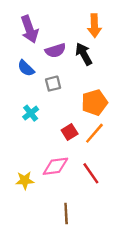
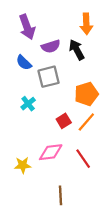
gray square: (53, 84) -> (49, 77), size x1.5

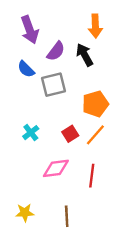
purple semicircle: (51, 46) -> (56, 51), turned -36
cyan cross: (28, 104) -> (31, 133), moved
red line: (83, 159) -> (92, 176), turned 42
yellow star: (23, 165) -> (25, 213), moved

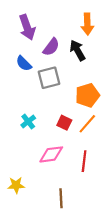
red square: (70, 134) -> (64, 123), turned -32
yellow star: (25, 213) -> (16, 185), moved

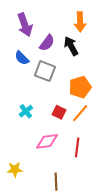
gray square: (49, 78) -> (45, 71), turned 35

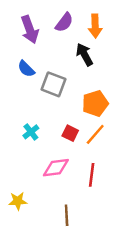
purple semicircle: (47, 43) -> (64, 22), moved

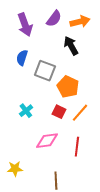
orange arrow: (95, 26) -> (80, 22), turned -102
blue semicircle: (26, 69) -> (22, 58), turned 63
orange pentagon: (95, 103) -> (68, 87), moved, turned -30

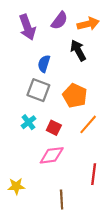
blue semicircle: (22, 58) -> (44, 64), moved
gray square: (45, 71) -> (38, 90), moved
red square: (59, 112) -> (54, 128), moved
red line: (77, 147) -> (94, 174), moved

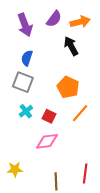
blue semicircle: (44, 64) -> (27, 58), moved
gray square: (38, 90) -> (23, 82), moved
red line: (94, 174) -> (85, 173), moved

